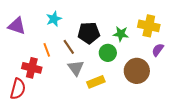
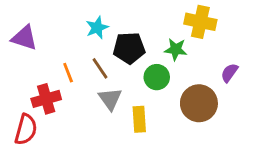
cyan star: (54, 19) -> (97, 28), moved
yellow cross: (149, 26) -> (200, 22), moved
red cross: (32, 68) -> (46, 99), turned -30
yellow rectangle: (96, 82) -> (139, 119), turned -72

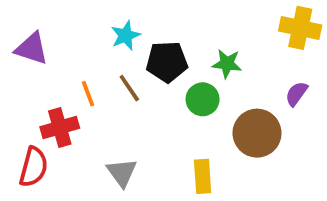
yellow cross: (200, 22) -> (300, 28), moved
gray triangle: (110, 99) -> (122, 173), moved
yellow rectangle: (139, 119) -> (203, 176), moved

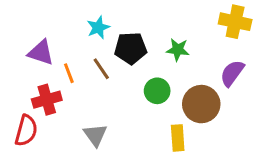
purple triangle: (32, 49) -> (41, 53), moved
purple semicircle: (296, 94) -> (232, 73), size x1.4
green circle: (203, 99) -> (157, 91), moved
yellow rectangle: (203, 176) -> (178, 138), moved

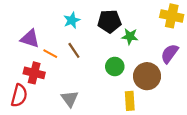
black pentagon: (131, 48) -> (109, 21), moved
orange line: (69, 73) -> (50, 54), turned -40
red cross: (47, 100) -> (34, 73), turned 30

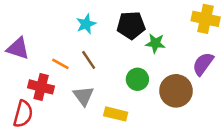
purple triangle: (30, 39) -> (18, 48), moved
gray triangle: (70, 99) -> (83, 96), moved
yellow rectangle: (130, 101) -> (116, 114), moved, turned -72

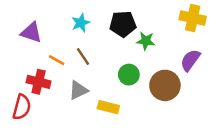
purple triangle: (18, 48) -> (31, 32), moved
gray triangle: (83, 96) -> (78, 90), turned 40

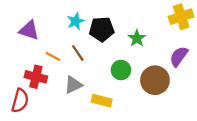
yellow cross: (193, 18) -> (181, 17), turned -30
black pentagon: (123, 24) -> (102, 29), moved
green star: (146, 41) -> (137, 38), turned 30

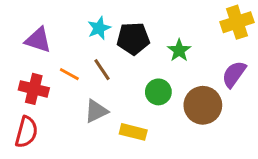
red cross: (36, 77) -> (34, 89), moved

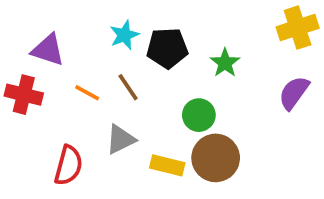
red cross: (34, 89) -> (24, 95), moved
brown circle: (203, 105) -> (216, 158), moved
red semicircle: (26, 132) -> (68, 165), moved

